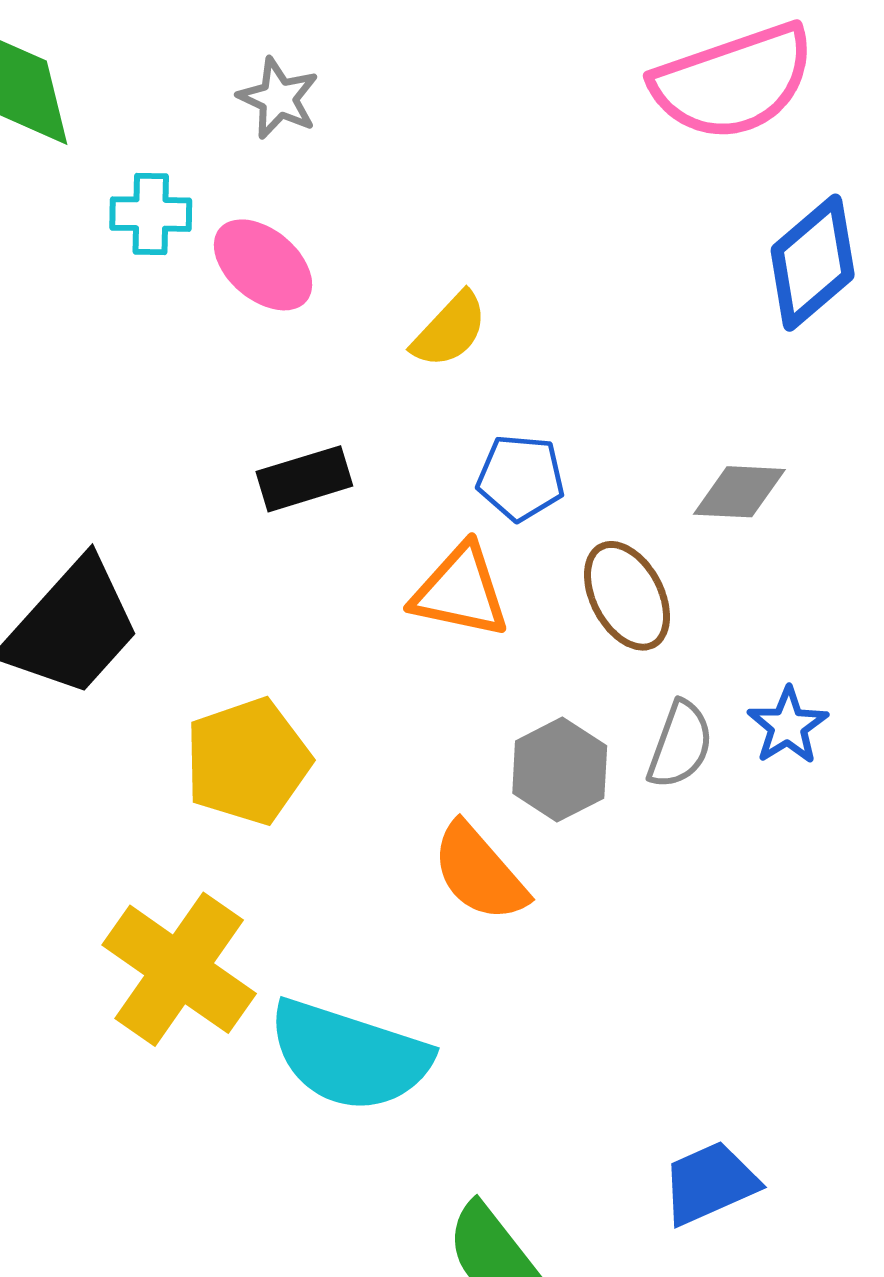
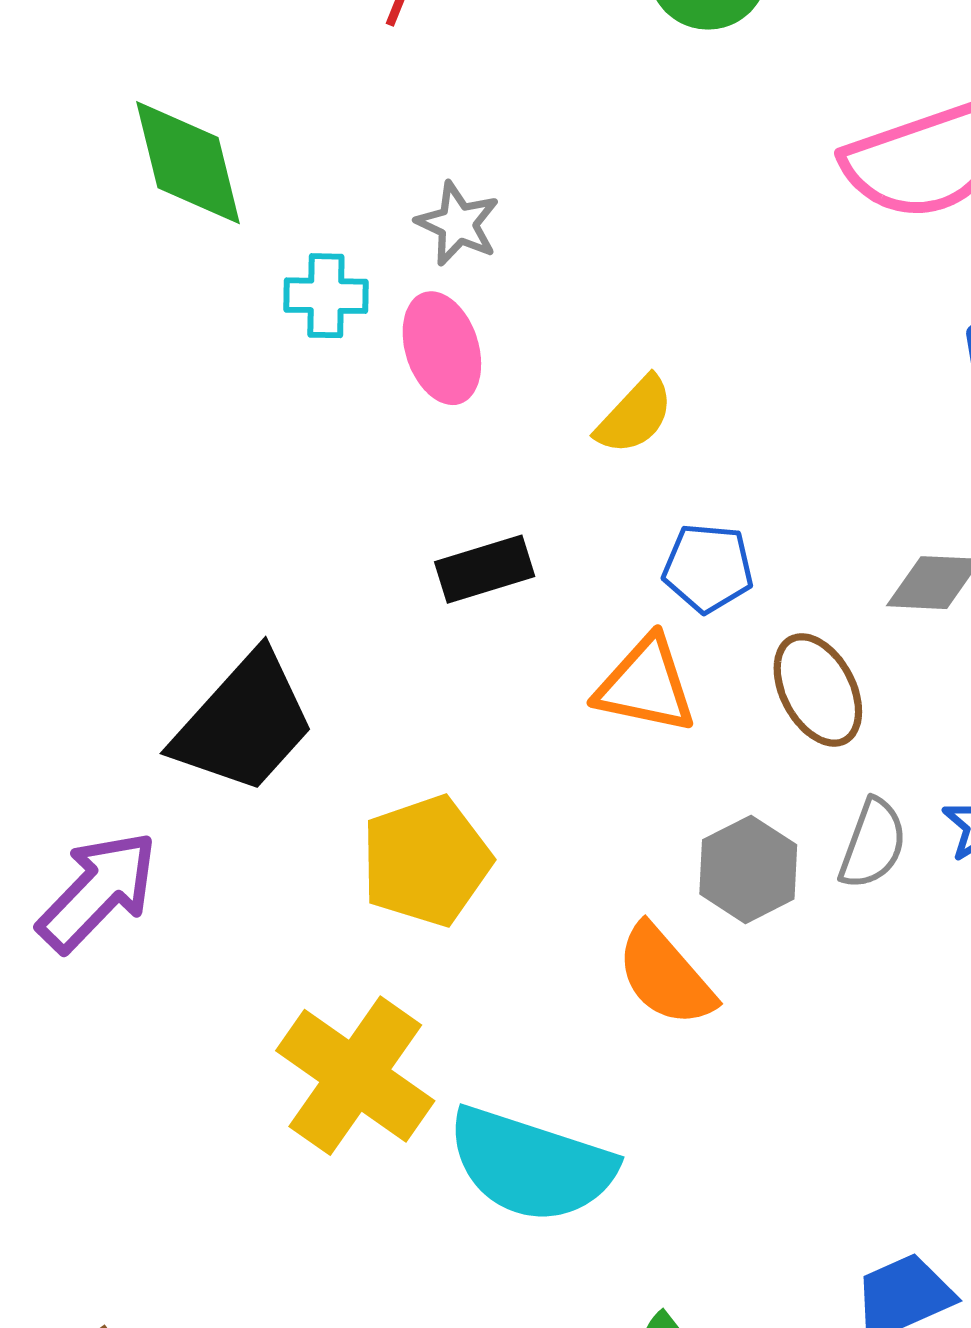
gray star: (278, 98) -> (458, 224), moved
pink ellipse: (263, 265) -> (442, 348), turned 32

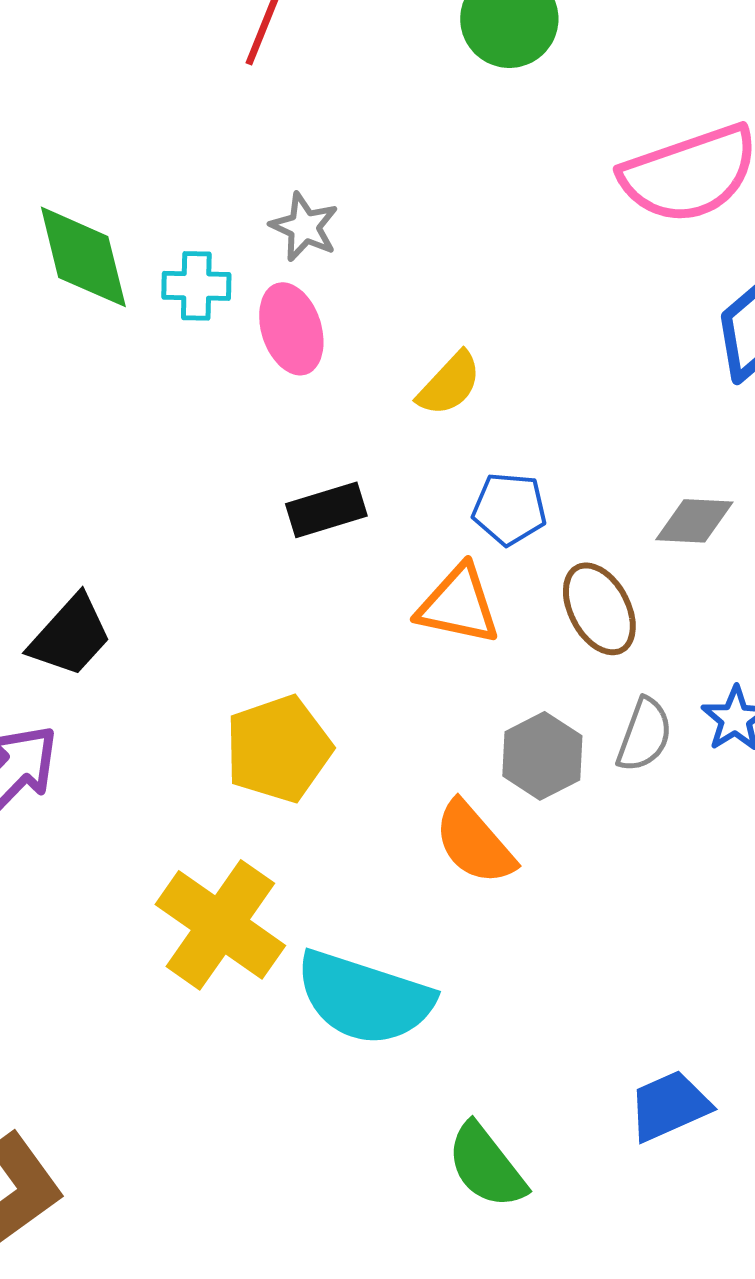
green diamond: (188, 163) -> (83, 257), moved
black trapezoid: (244, 723) -> (70, 636), moved, size x0.7

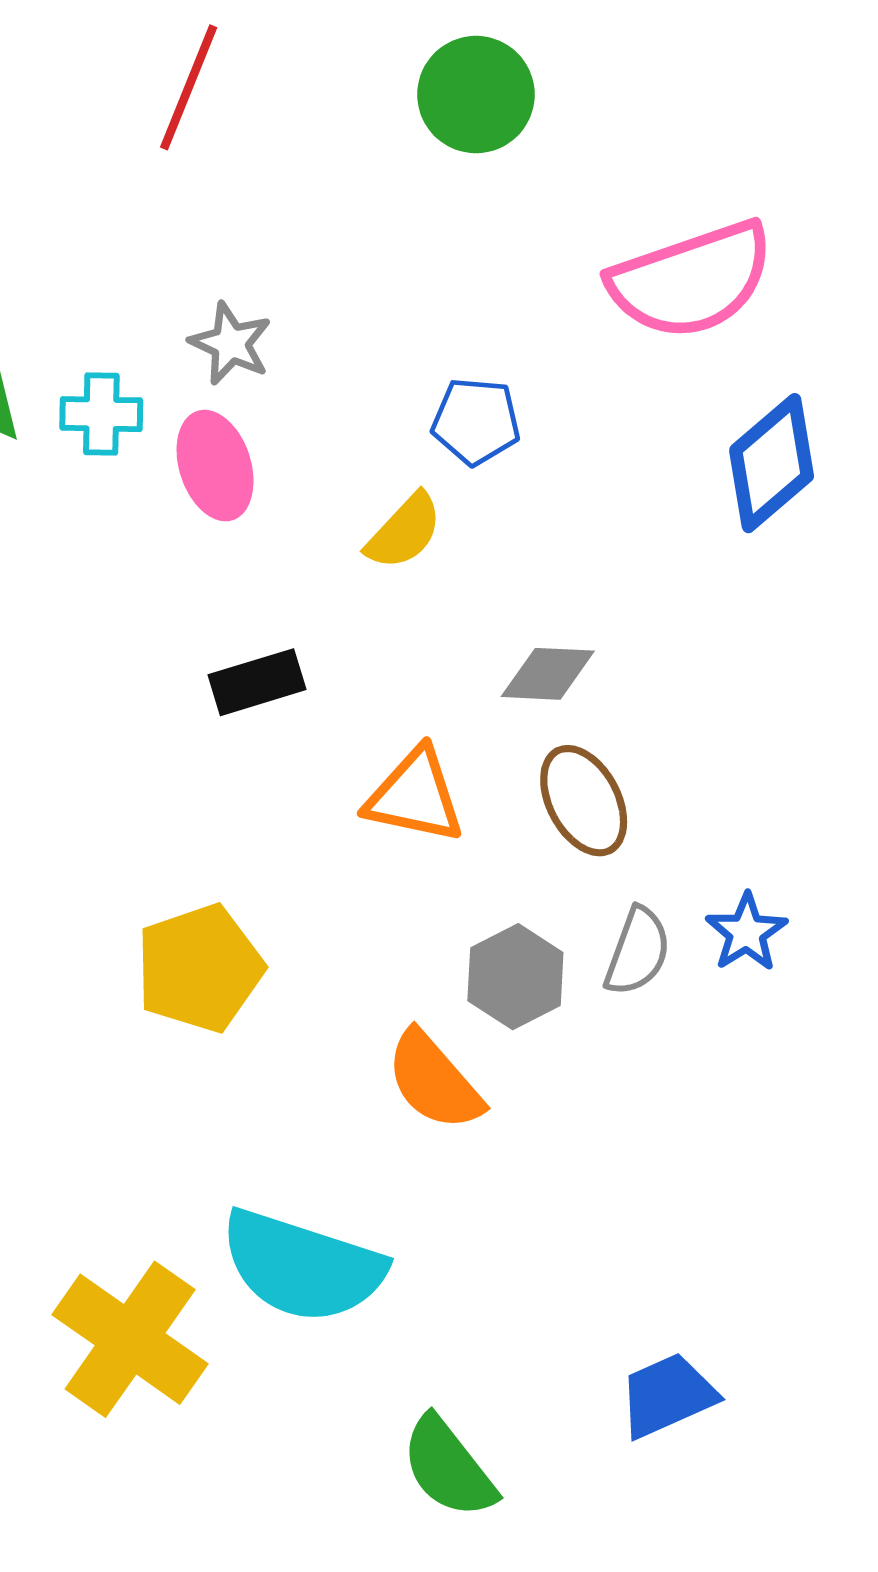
blue pentagon: (509, 509) -> (476, 421), moved
gray diamond: (694, 521) -> (548, 674), moved
yellow cross: (220, 925) -> (130, 1339), moved

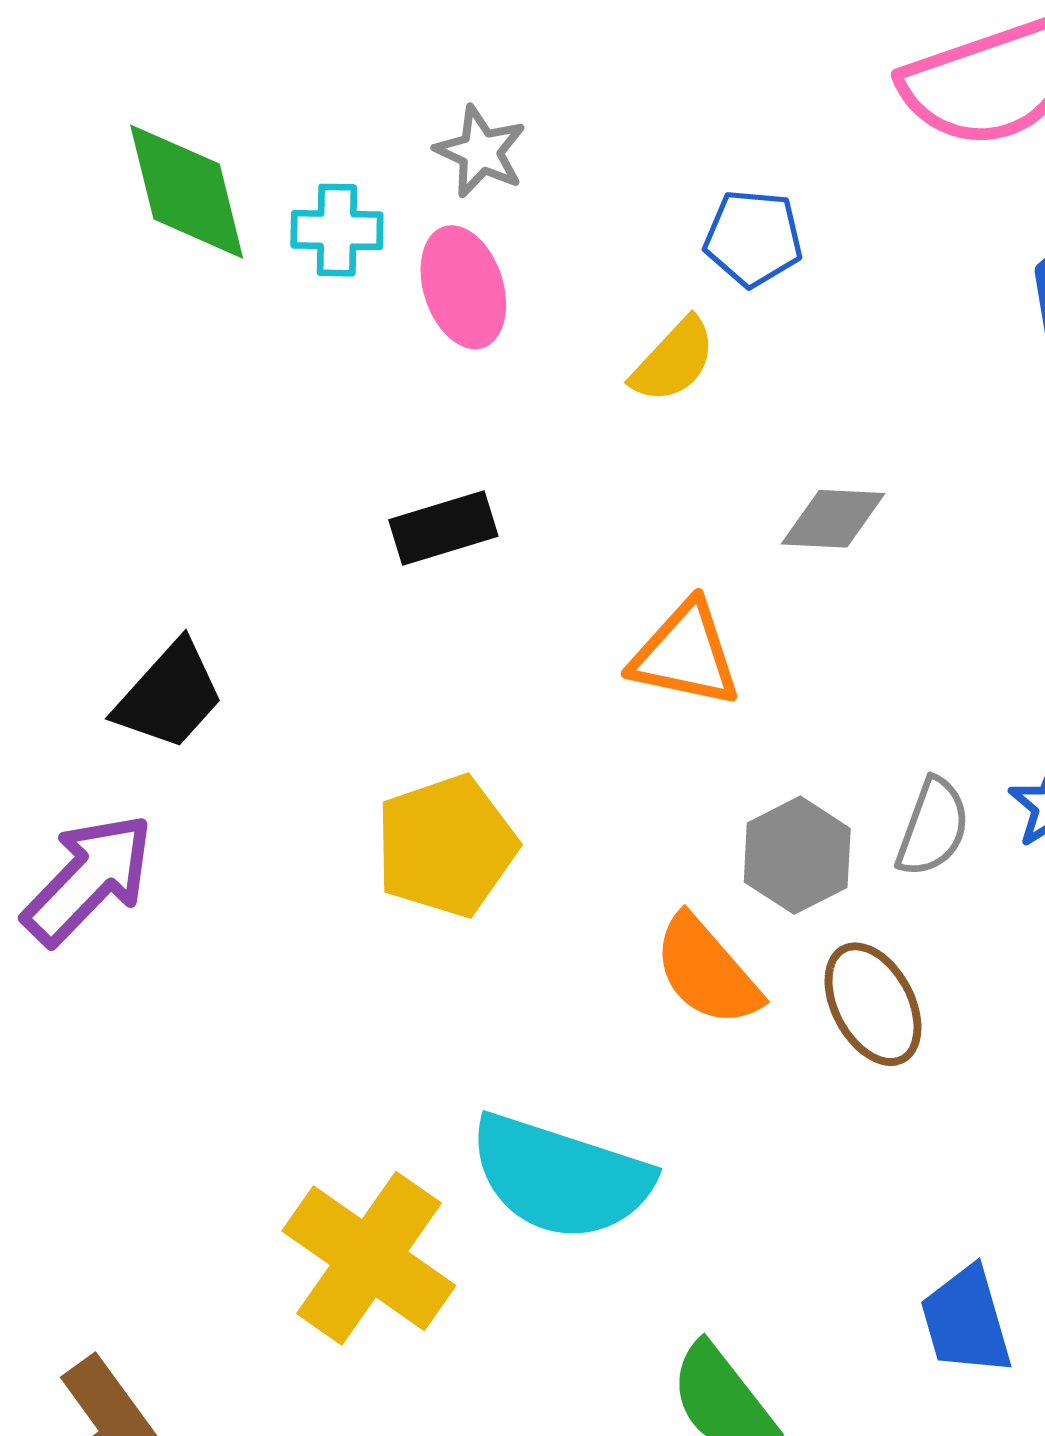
black rectangle: (257, 682) -> (443, 528), moved
brown ellipse: (584, 801) -> (873, 1004), moved
blue trapezoid: (667, 1395) -> (966, 1321), turned -82

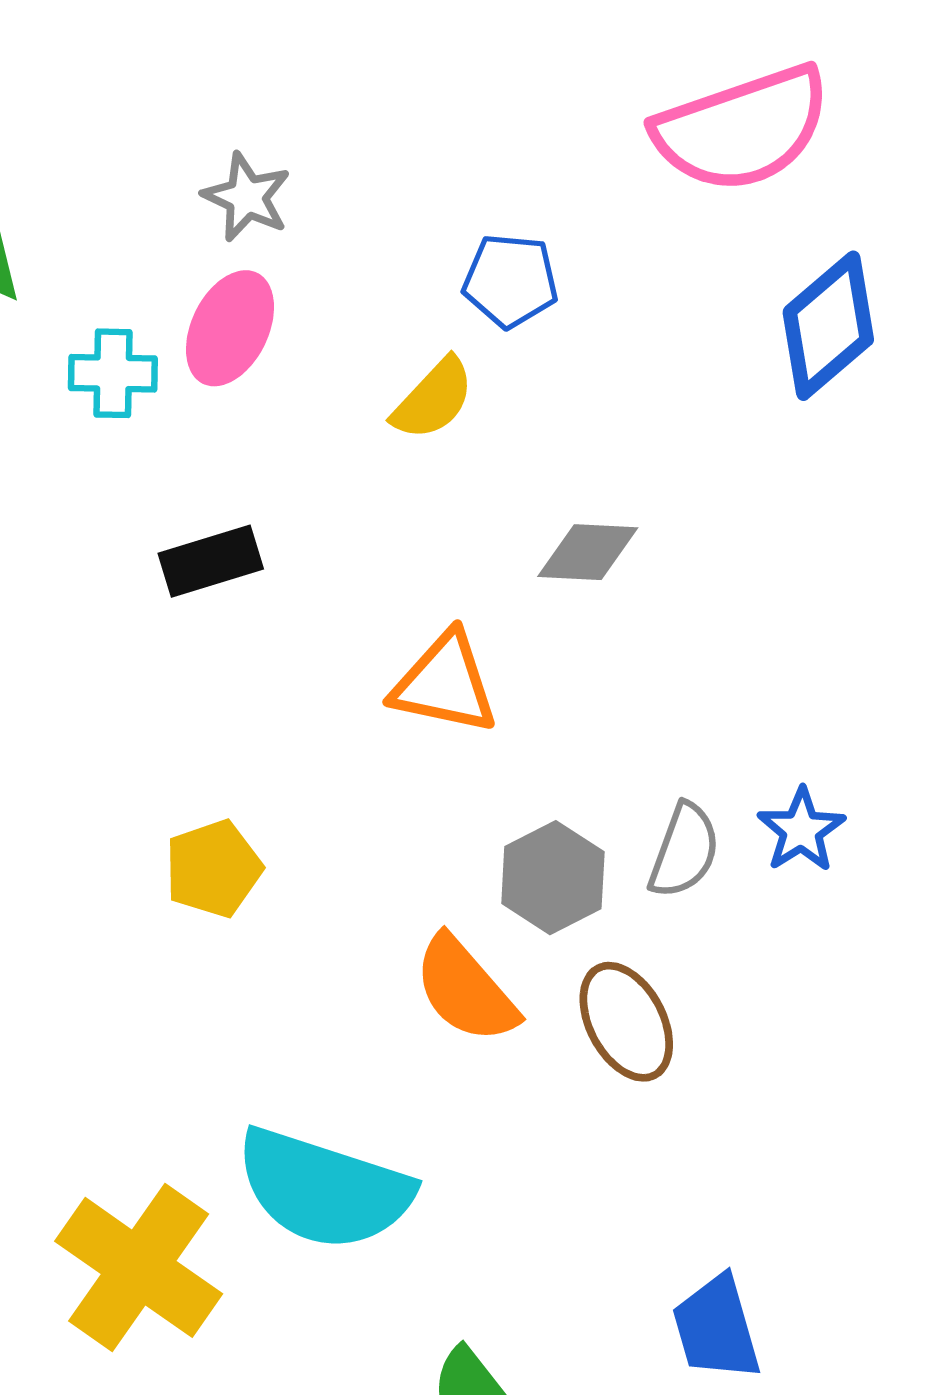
cyan cross: (337, 230) -> (113, 373), moved
pink ellipse: (463, 287) -> (230, 328), turned 44
yellow pentagon: (446, 846) -> (213, 869), size x0.7

